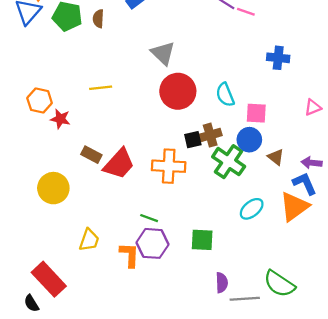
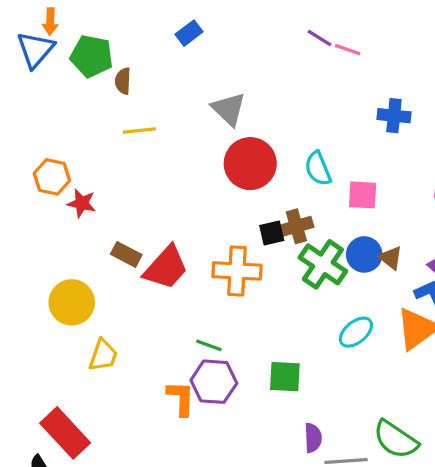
brown semicircle: (98, 19) -> (123, 81), moved
yellow line: (101, 88) -> (139, 131), moved
blue circle: (249, 140) -> (364, 254), moved
yellow trapezoid: (89, 240) -> (103, 355), moved

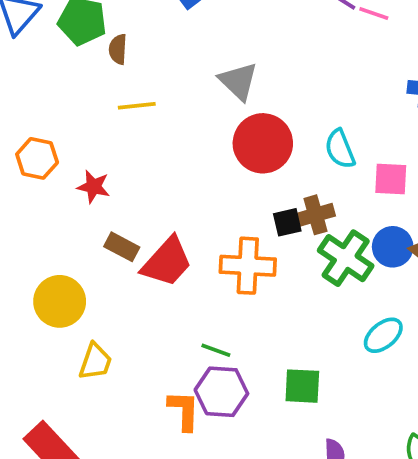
red star: (82, 203) -> (93, 187), moved

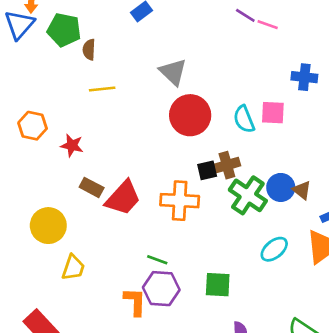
pink square: (391, 179) -> (273, 113), moved

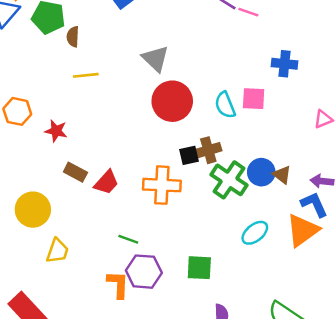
red trapezoid: (123, 198) -> (106, 182), size x0.7
green line: (157, 260) -> (128, 239), moved

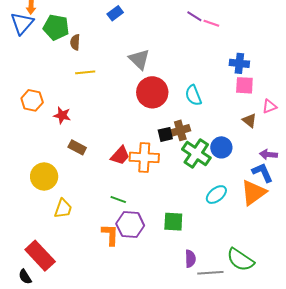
pink square: (254, 99) -> (244, 85), moved
brown triangle: (282, 175) -> (249, 120), moved
red trapezoid: (106, 182) -> (120, 155), moved

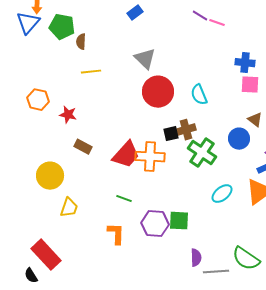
blue rectangle: (115, 13) -> (135, 13), moved
blue circle: (221, 147) -> (239, 139), moved
red trapezoid: (120, 155) -> (126, 155), size x1.4
purple hexagon: (130, 225) -> (155, 224), moved

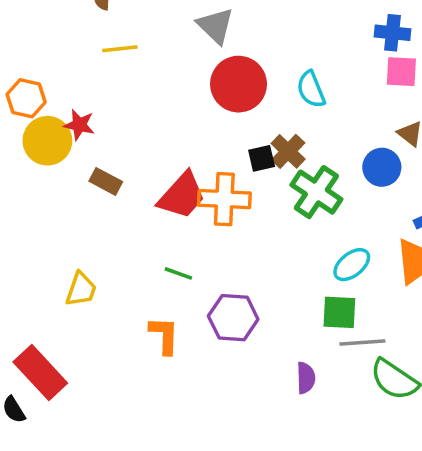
brown cross: (186, 130) -> (288, 151), turned -30
yellow circle: (50, 176) -> (47, 141), moved
green square: (179, 221) -> (339, 312), moved
gray line: (216, 272) -> (362, 342), moved

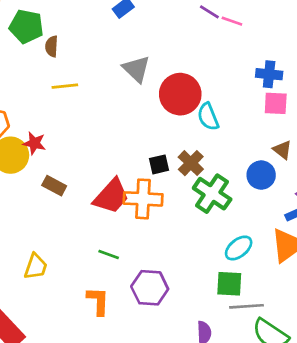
red circle: (239, 84) -> (180, 94), moved
black square: (262, 158) -> (159, 164), moved

